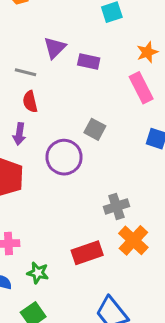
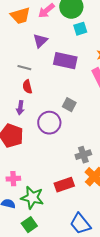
purple triangle: (55, 48) -> (40, 41), moved
purple rectangle: (89, 61) -> (65, 61), size x1.6
green star: (38, 273) -> (32, 198), size x1.6

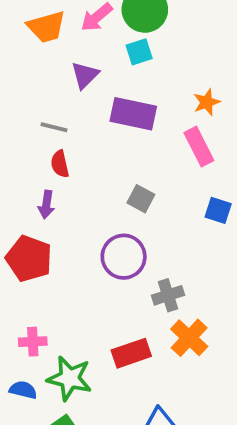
cyan square: (80, 29) -> (139, 52), moved
purple circle: (49, 123) -> (124, 257), moved

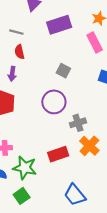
purple rectangle: (133, 114) -> (59, 25), turned -30

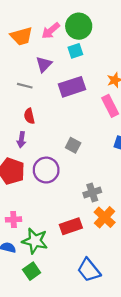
gray line: (16, 32) -> (25, 86), moved
gray square: (63, 71) -> (73, 145), moved
purple circle: (54, 102) -> (46, 170), moved

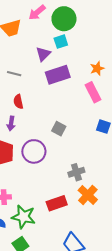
pink arrow: (51, 31) -> (37, 12), moved
purple triangle: (44, 64) -> (43, 54), moved

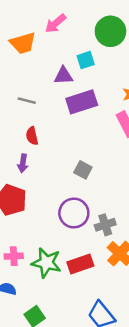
green circle: (64, 19) -> (110, 31), moved
purple triangle: (43, 54) -> (63, 76), turned 42
purple circle: (34, 151) -> (74, 213), moved
green star: (24, 217) -> (46, 263), moved

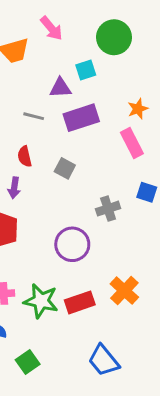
pink arrow: (56, 23) -> (51, 28), turned -90
gray line: (27, 101) -> (34, 116), moved
gray square: (83, 170) -> (65, 168), moved
gray cross: (105, 225) -> (108, 209), moved

